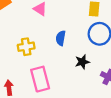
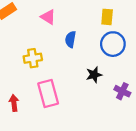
blue semicircle: (61, 38) -> (70, 39), moved

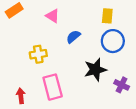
blue semicircle: (70, 39) -> (73, 37), turned 40
black star: (94, 75) -> (95, 70), size x1.5

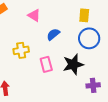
purple cross: (122, 85) -> (93, 85), moved, turned -32
pink rectangle: (53, 87) -> (46, 64), moved, size x0.7

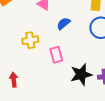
black star: (73, 64) -> (81, 74), moved

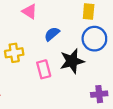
black star: (81, 74) -> (72, 61), moved

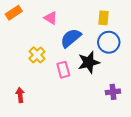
blue semicircle: (52, 34) -> (71, 38), size x1.5
yellow cross: (14, 53) -> (37, 55), turned -35

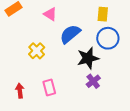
pink rectangle: (63, 70) -> (49, 88), moved
purple cross: (113, 92) -> (93, 81), moved, turned -32

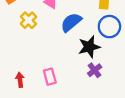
yellow cross: (37, 51) -> (28, 20), moved

